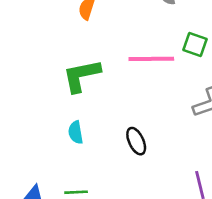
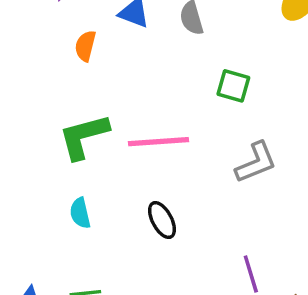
pink line: (151, 59) -> (159, 142), moved

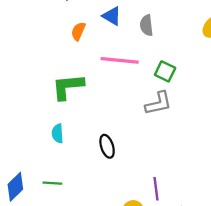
pink line: (159, 142) -> (120, 60), moved
gray L-shape: (256, 163) -> (158, 103), moved

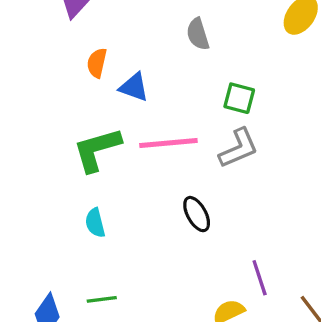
blue triangle: (112, 16) -> (134, 87), moved
pink line: (120, 60) -> (168, 143), moved
black ellipse: (107, 146) -> (197, 214), moved

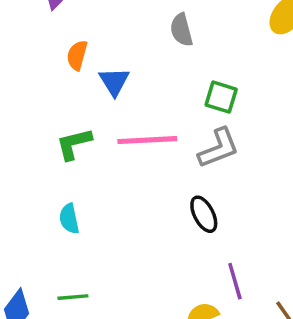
blue triangle: (134, 87) -> (114, 82), turned 36
green L-shape: (97, 149) -> (74, 144), size x0.7
black ellipse: (197, 214) -> (204, 214), moved

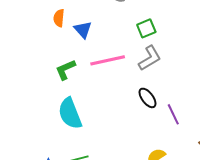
green square: (221, 97) -> (146, 28), turned -30
cyan semicircle: (69, 219) -> (70, 113), size x1.8
purple line: (235, 281) -> (173, 114), moved

